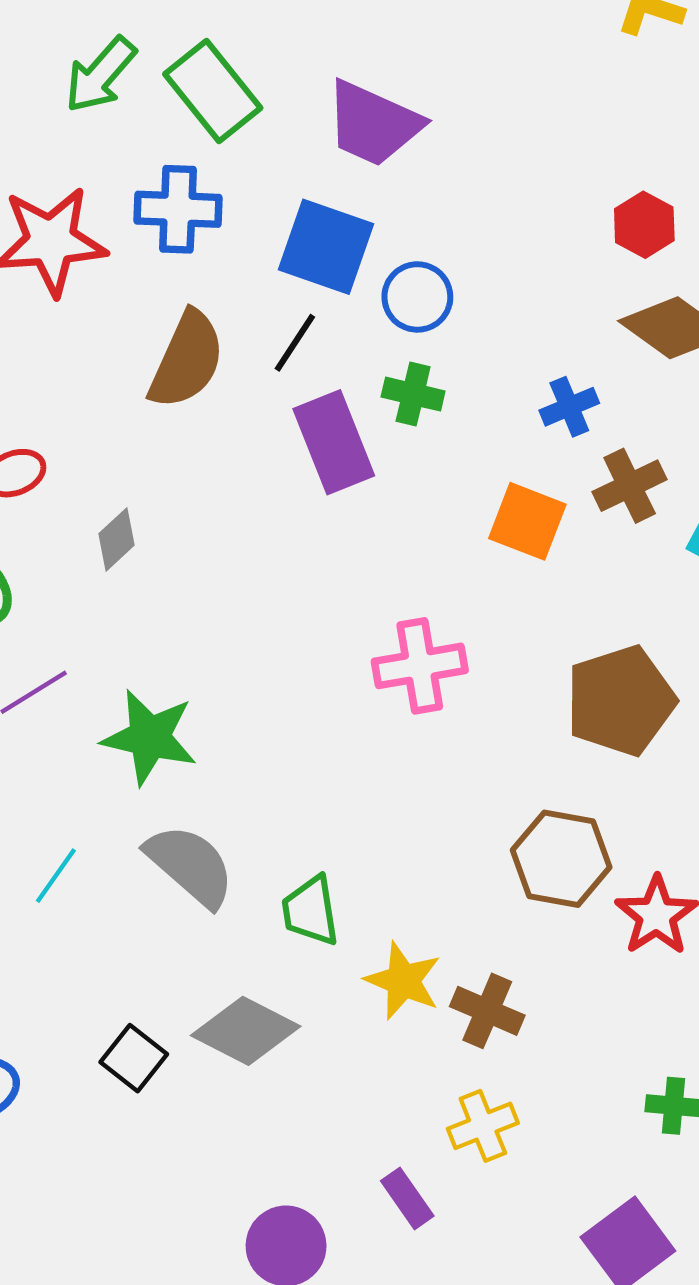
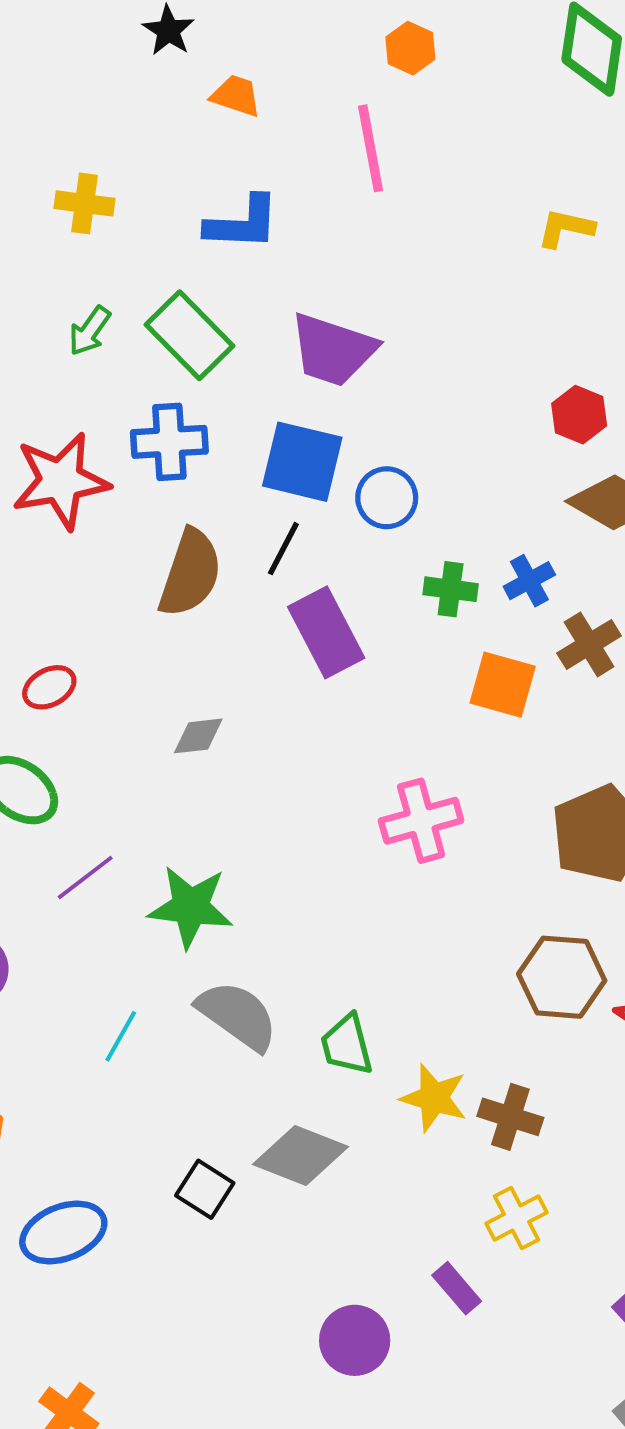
green arrow: (100, 75) -> (90, 331), size x0.7
green cross: (413, 394) -> (451, 589), moved
gray diamond: (116, 539) -> (198, 736), moved, turned 42

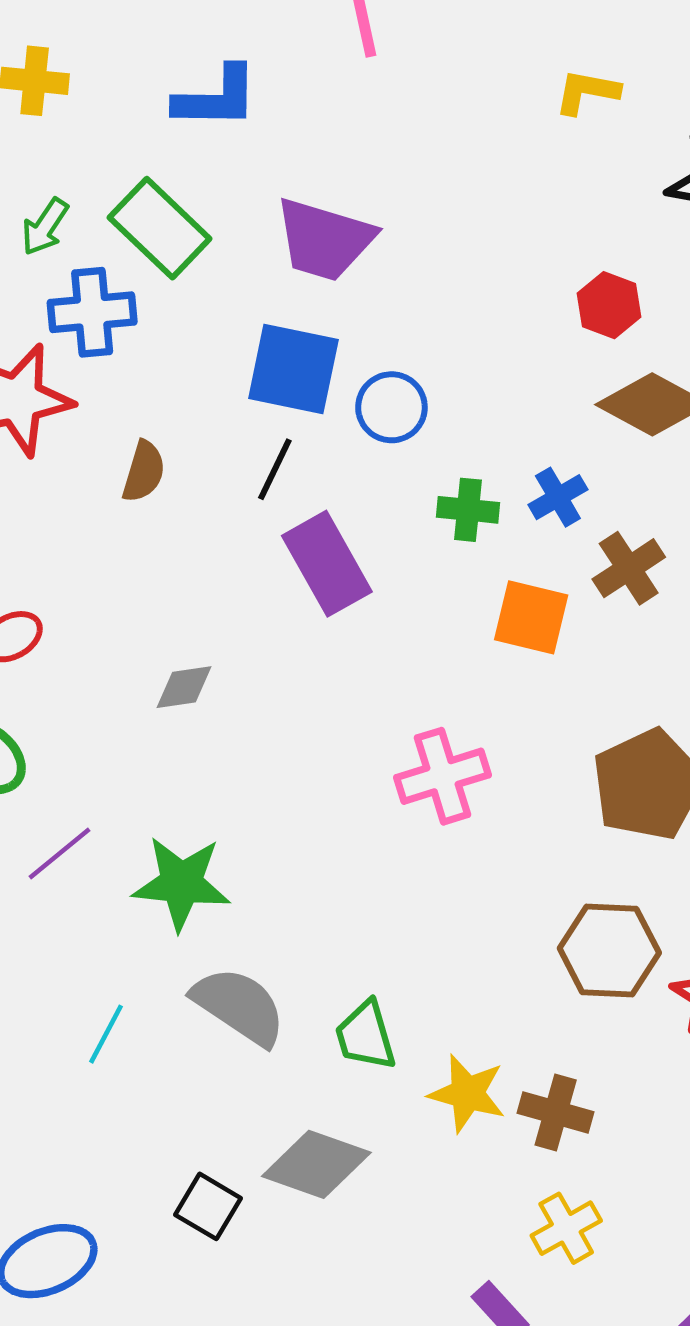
blue cross: (169, 442) -> (92, 312), moved
brown semicircle: (190, 573) -> (144, 472), moved, size x0.6

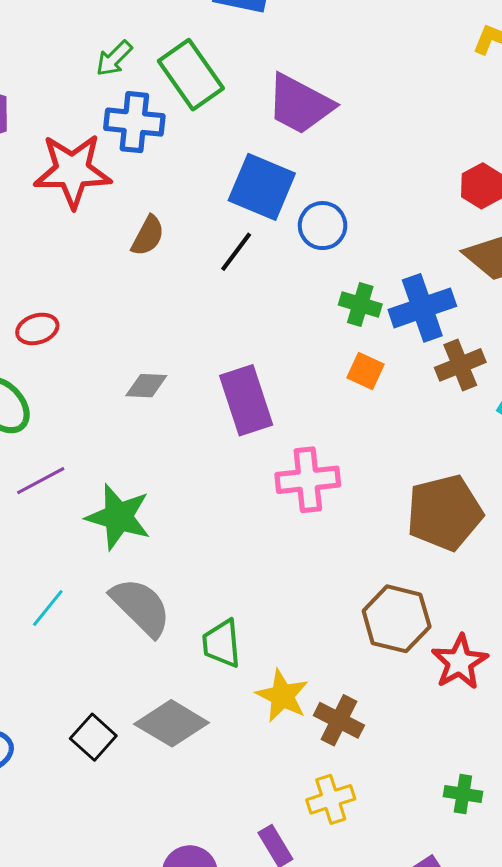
blue cross: (558, 497) -> (422, 308), size x1.6
purple rectangle: (327, 564) -> (246, 400), moved
orange square: (531, 617) -> (365, 371), moved, size x0.7

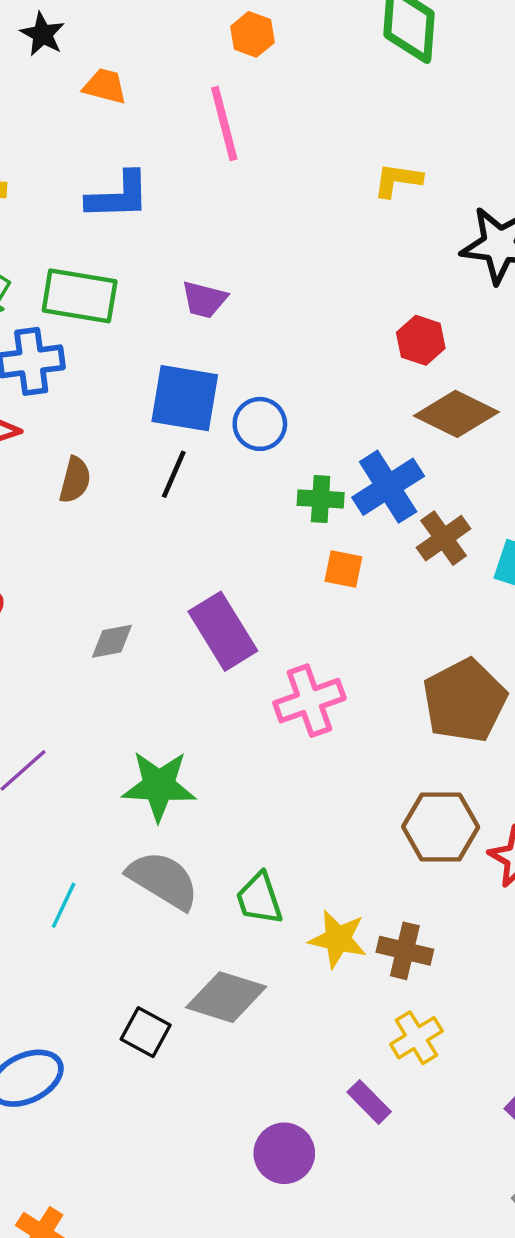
green rectangle: (191, 75) -> (80, 296), turned -32
purple trapezoid: (300, 104) -> (204, 300), size x0.6
green star: (118, 517) -> (159, 786), moved

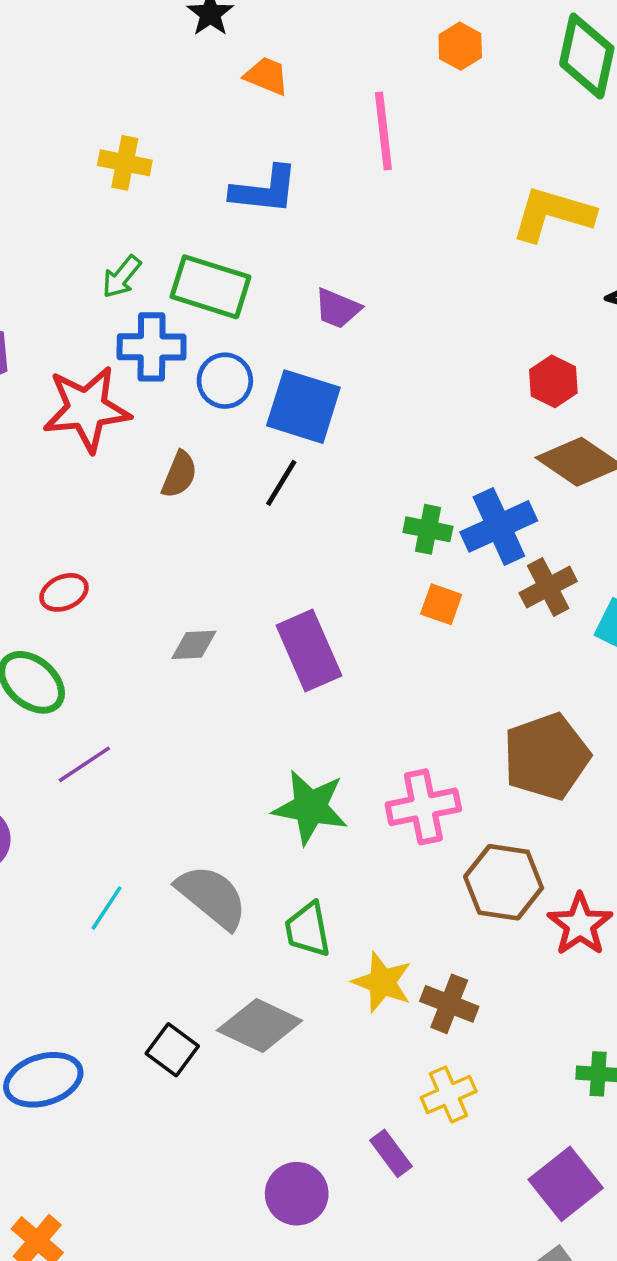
orange hexagon: (252, 34) -> (460, 46), moved
yellow L-shape: (398, 180) -> (553, 214), size x1.6
blue circle: (260, 424) -> (225, 381), moved
pink cross: (309, 701) -> (423, 807), moved
green star: (159, 786) -> (310, 807), moved

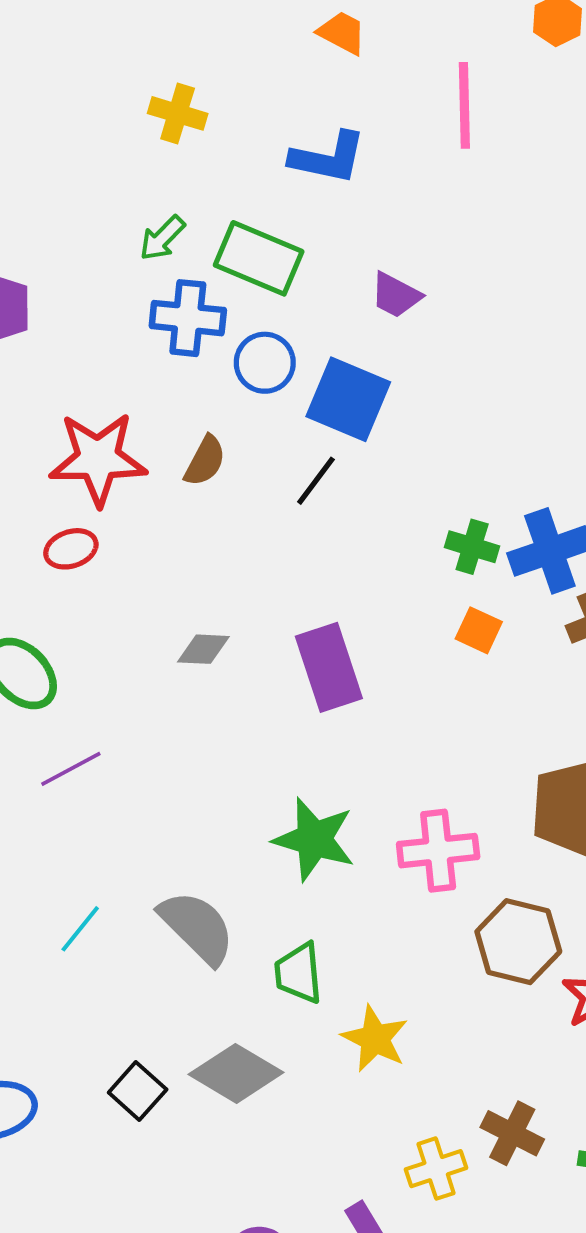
red star: (87, 409) -> (98, 459), moved
red ellipse: (64, 592) -> (71, 549), moved
brown cross: (449, 1004) -> (512, 1133), moved

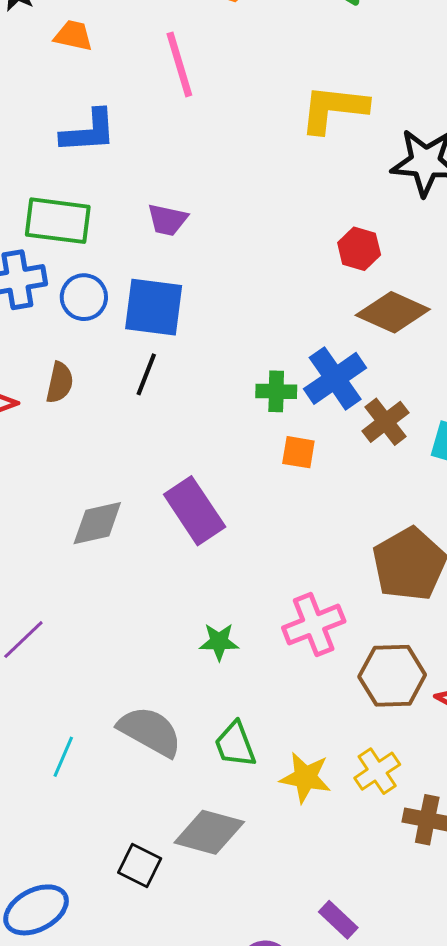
gray diamond: (203, 649) -> (97, 523), size x1.4
green star: (314, 839) -> (219, 642), size x0.6
yellow cross: (436, 1169) -> (377, 771), moved

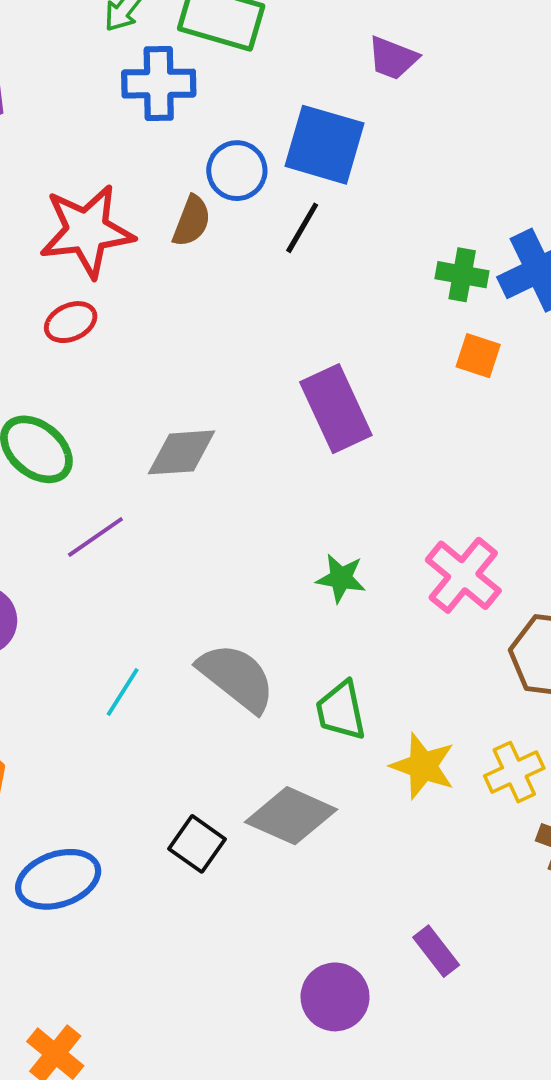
purple trapezoid: (167, 220) -> (393, 58), moved
blue circle: (84, 297) -> (237, 171), moved
gray diamond: (97, 523) -> (181, 452), moved
pink cross: (314, 625) -> (463, 575), turned -38

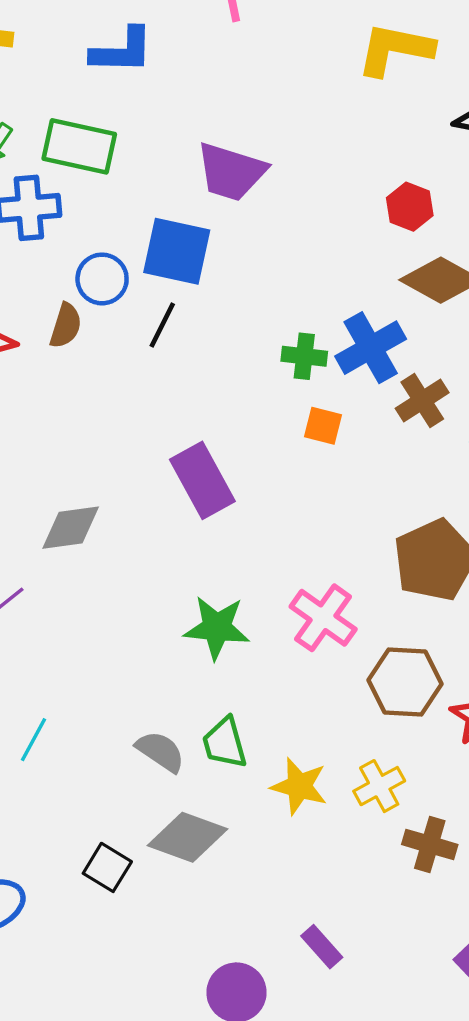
purple trapezoid: (393, 58) -> (231, 172), size x1.6
green star: (341, 578) -> (217, 628), size x1.5
gray semicircle: (237, 677) -> (160, 751), moved, size x0.7

